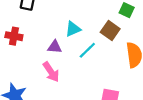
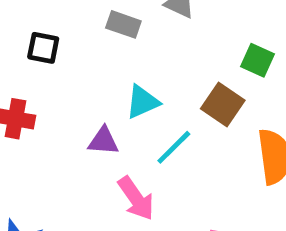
pink arrow: (51, 72) -> (136, 198), moved

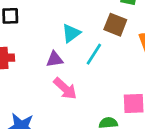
pink arrow: (136, 198) -> (65, 89), moved

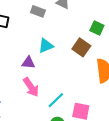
cyan line: (94, 54) -> (56, 100), moved

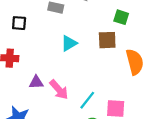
brown square: (81, 47) -> (107, 40), turned -30
purple triangle: (28, 63) -> (36, 82), moved

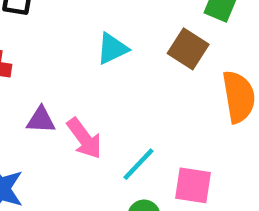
brown square: (107, 40) -> (188, 49), turned 30

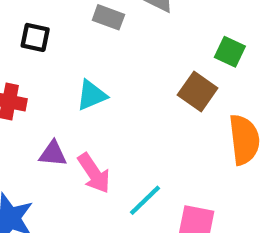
cyan triangle: (112, 49) -> (92, 95), moved

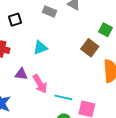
black square: (35, 37) -> (15, 20), turned -32
cyan line: (145, 200) -> (63, 97), turned 54

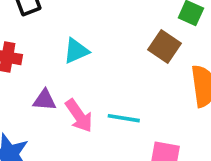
cyan line: (63, 97) -> (124, 118), moved

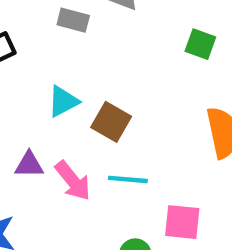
brown square: (164, 46) -> (111, 122), moved

